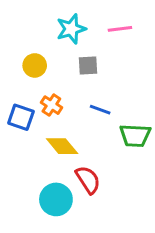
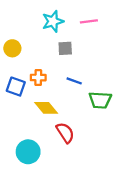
yellow circle: (35, 65) -> (12, 48), moved
orange cross: (51, 105) -> (38, 78), turned -32
cyan circle: (56, 199) -> (28, 152), moved

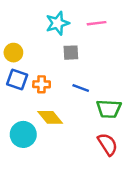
blue square: (16, 87) -> (17, 79), moved
red semicircle: (65, 133) -> (108, 144), moved
cyan circle: (28, 152) -> (23, 134), moved

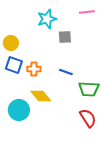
pink line: (97, 23) -> (87, 12), moved
gray square: (71, 53) -> (65, 37), moved

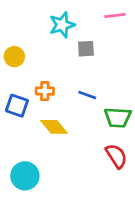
blue square: (14, 65) -> (17, 106), moved
cyan circle: (19, 110) -> (25, 176), moved

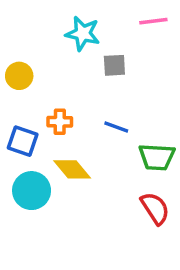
cyan star: (62, 25) -> (83, 33), turned 30
cyan circle: (25, 176) -> (32, 191), moved

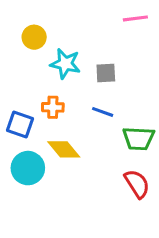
cyan star: (83, 33) -> (65, 64), moved
gray square: (114, 65) -> (106, 73), moved
yellow circle: (19, 76) -> (34, 37), moved

